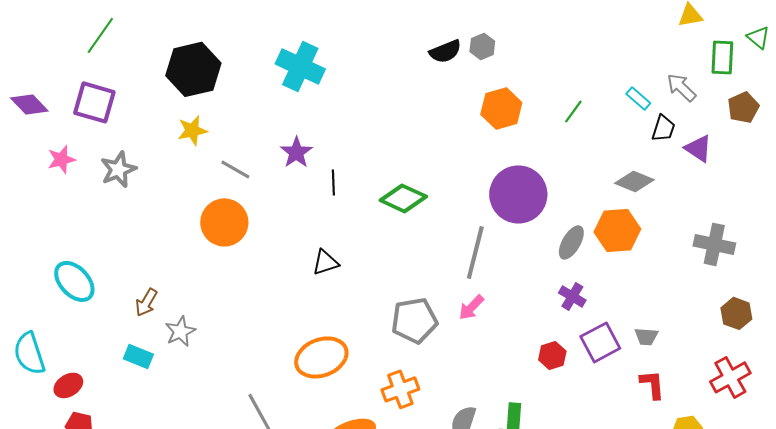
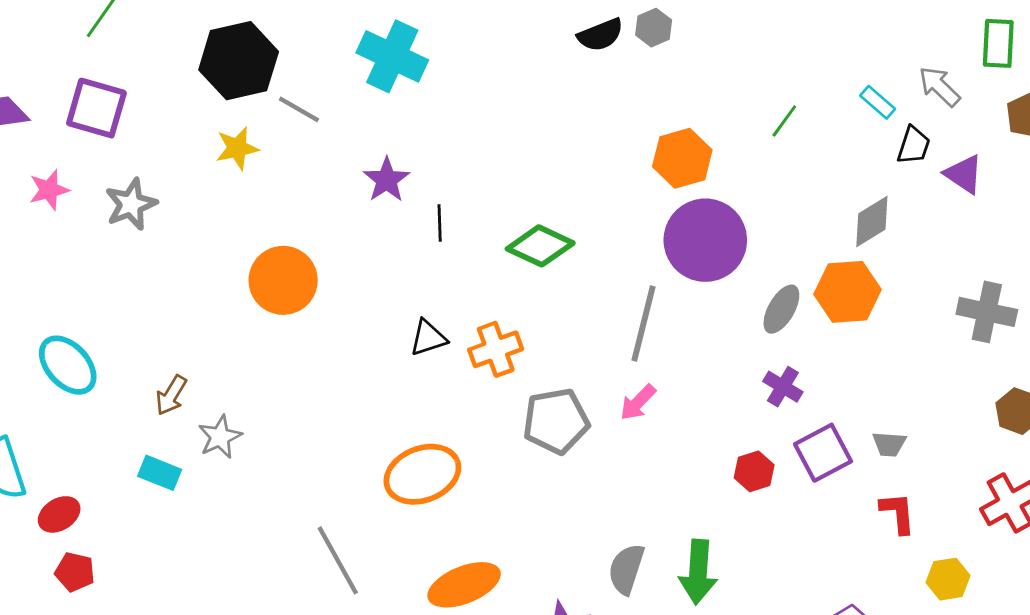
orange hexagon: (501, 108) -> (682, 158), moved
gray line: (235, 169) -> (299, 109), moved
gray diamond: (634, 181) -> (872, 221), turned -54
orange cross: (400, 389) -> (496, 349), moved

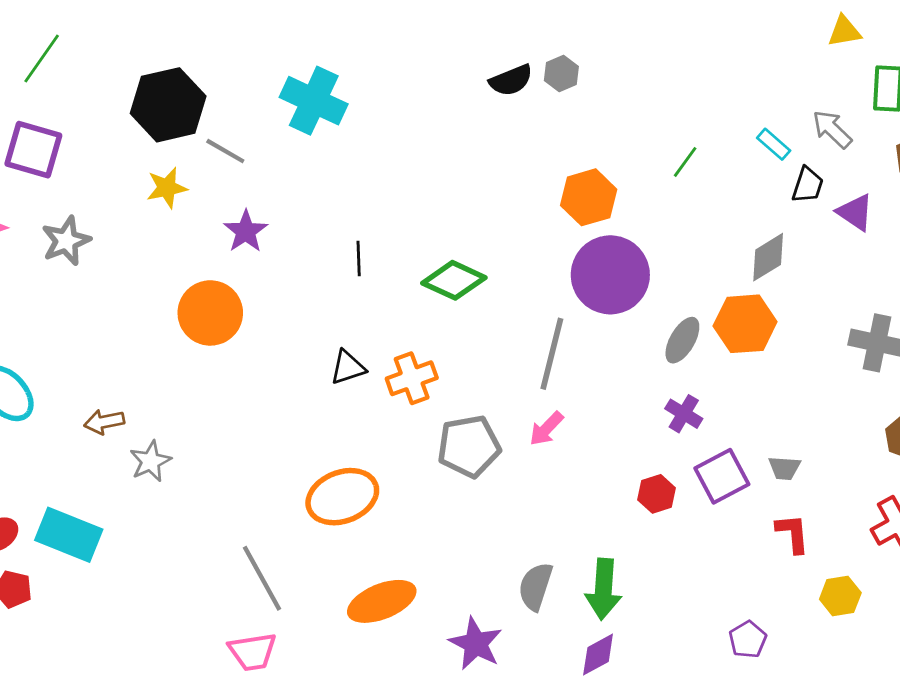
purple star: (387, 180) -> (246, 231), moved
brown arrow: (171, 395) -> (104, 422), turned 48
cyan rectangle: (160, 473) -> (69, 535), moved, size x1.6

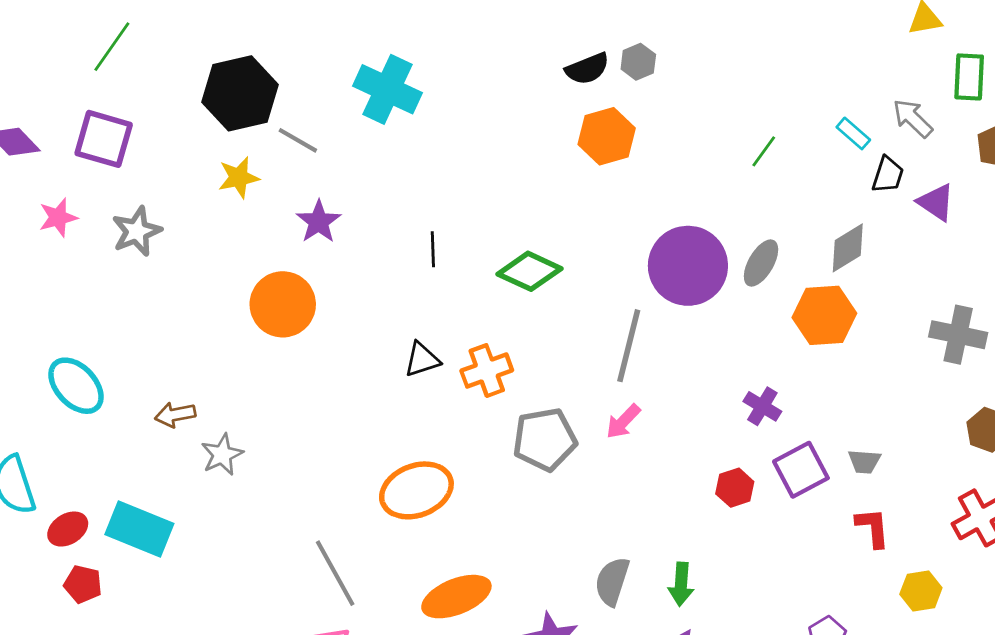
orange hexagon: (589, 197) -> (607, 136), moved
gray ellipse: (682, 340) -> (761, 263), moved
green arrow: (604, 589) -> (681, 584), size x0.7

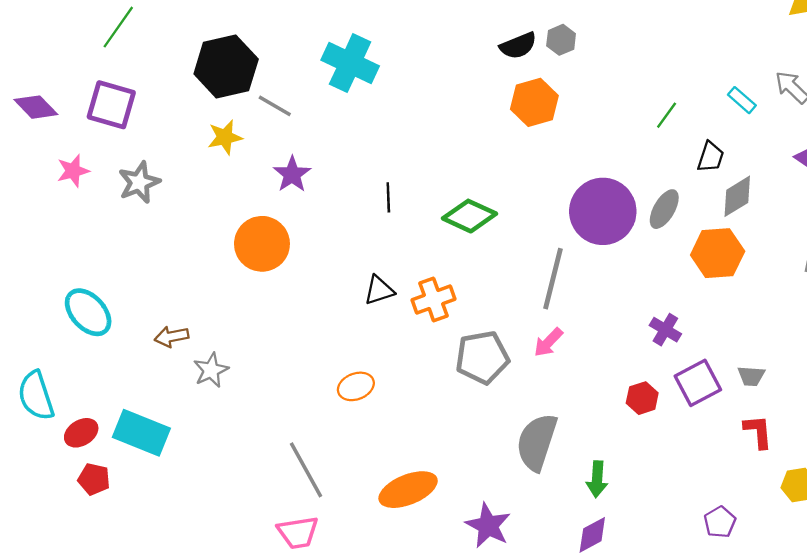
black trapezoid: (888, 175) -> (711, 157), moved
orange ellipse: (416, 490) -> (356, 386), moved, size x0.6
gray semicircle: (612, 581) -> (537, 442), moved, size x1.4

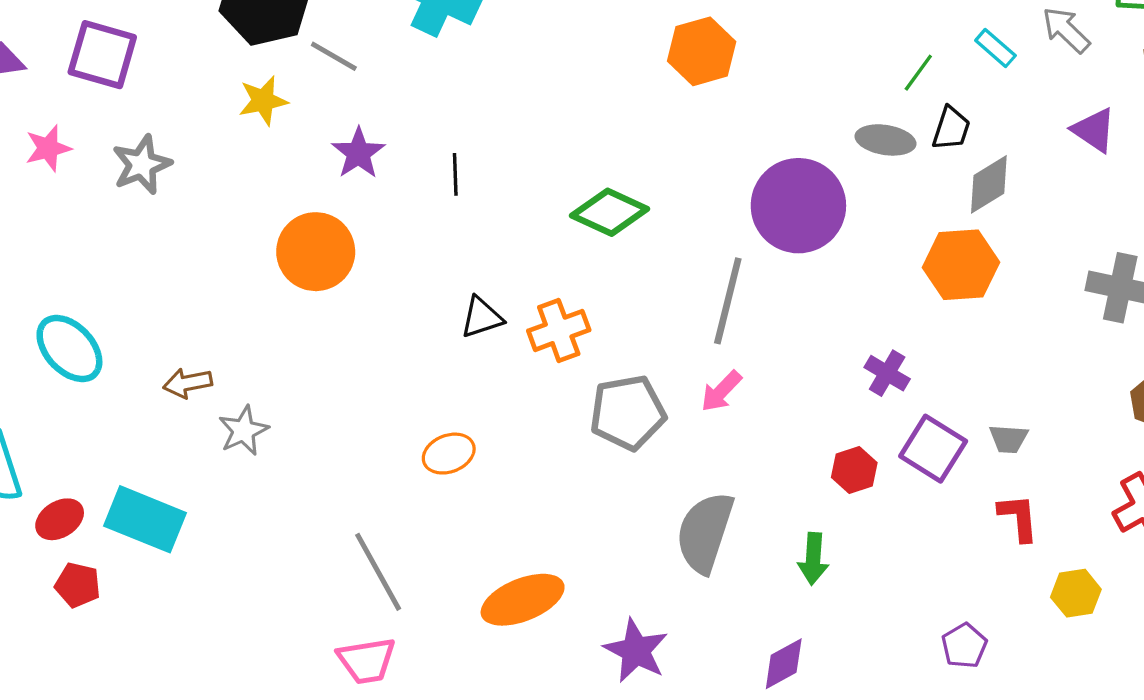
green line: (667, 115) -> (918, 73), moved
black line: (388, 197) -> (455, 174), moved
gray ellipse: (664, 209) -> (885, 140), moved, turned 69
purple square: (698, 383) -> (933, 449), turned -30
green arrow: (597, 479) -> (813, 559), moved

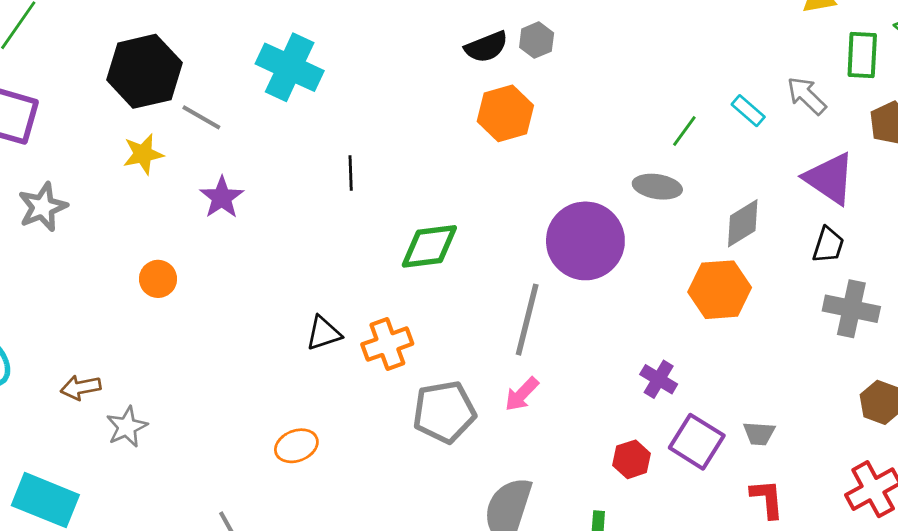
black trapezoid: (951, 128) -> (828, 245), moved
purple triangle: (1094, 130) -> (830, 178), size x1.4
black line: (455, 174) -> (351, 173), moved
green diamond: (610, 212) -> (429, 246), turned -32
orange circle: (316, 252) -> (158, 279), moved, size x0.6

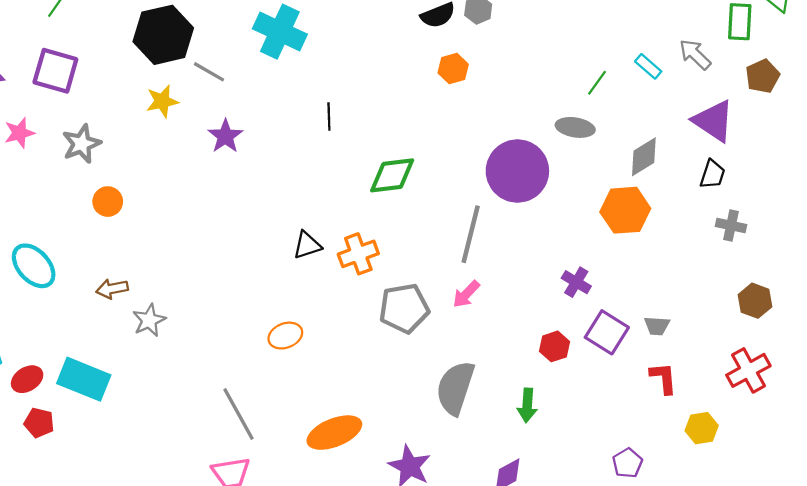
orange hexagon: (505, 113) -> (453, 69), size x0.7
orange circle: (158, 279) -> (108, 202), moved
gray cross: (851, 309) -> (731, 225), size x0.7

